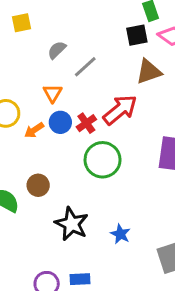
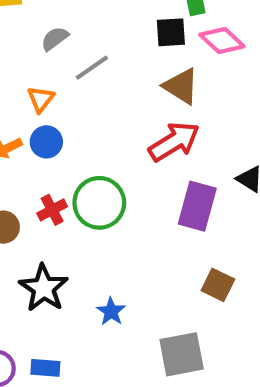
brown triangle: (149, 72) -> (181, 86), turned 44
red arrow: (120, 110) -> (174, 142), moved
red cross: (86, 123) -> (52, 210), moved

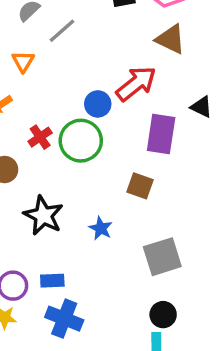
brown triangle: (181, 86) -> (170, 39), moved
blue circle: (46, 142) -> (98, 104), moved
red cross: (52, 210) -> (40, 137), moved
brown square: (218, 285) -> (140, 186), moved

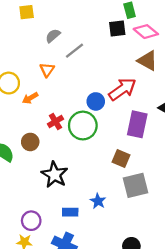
blue star: (101, 228) -> (98, 201), moved
gray square: (162, 257) -> (135, 185), moved
blue rectangle: (52, 281) -> (70, 212), moved

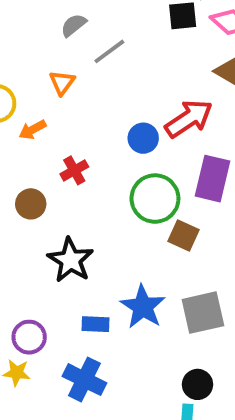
green circle: (83, 126) -> (155, 199), moved
gray square: (135, 185) -> (203, 313), moved
blue star: (98, 201) -> (143, 307), size x1.6

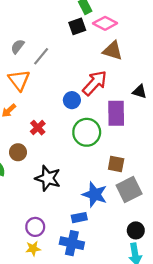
orange triangle: (62, 83) -> (19, 80), size x1.5
brown square: (184, 236) -> (116, 164), moved
blue rectangle: (96, 324) -> (79, 218), moved

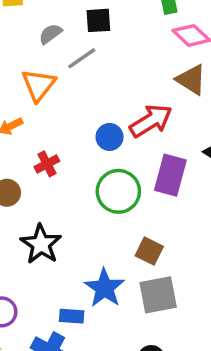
black square: (77, 26) -> (98, 20), moved

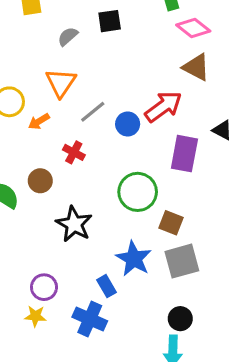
gray line: (82, 58) -> (93, 112), moved
red cross: (47, 164) -> (74, 152), turned -30
green circle: (118, 191) -> (138, 192), moved
blue rectangle: (72, 316) -> (106, 286), turned 60

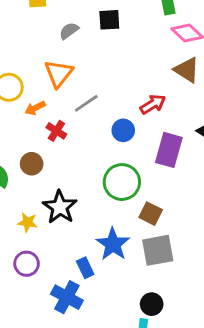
red arrow: (163, 107) -> (153, 104), size x0.7
blue circle: (128, 124) -> (123, 130), moved
red cross: (74, 152) -> (56, 131), moved
yellow star: (35, 316) -> (28, 222), moved

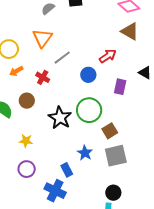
orange arrow: (35, 108) -> (16, 71), moved
purple rectangle: (169, 150) -> (120, 87), size x0.7
black star: (60, 207) -> (60, 118), moved
brown square: (151, 214) -> (110, 131), turned 35
blue star: (113, 244) -> (85, 153), size x0.7

